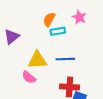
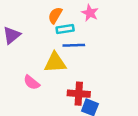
blue line: (65, 59) -> (74, 45), moved
yellow triangle: (37, 60) -> (55, 63), moved

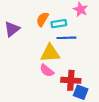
orange semicircle: (55, 15) -> (42, 19), moved
pink semicircle: (32, 82) -> (47, 70), moved

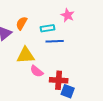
orange semicircle: (42, 19) -> (22, 23), moved
yellow triangle: (50, 53) -> (26, 55), moved

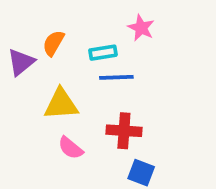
pink semicircle: (37, 71) -> (71, 148), moved
red cross: (59, 80) -> (124, 131), moved

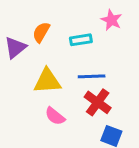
blue line: (116, 77) -> (92, 76), moved
red cross: (124, 131) -> (98, 102), turned 32

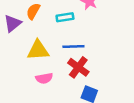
pink semicircle: (55, 116) -> (44, 78), turned -49

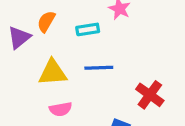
red cross: (78, 67) -> (150, 95), moved

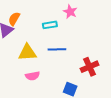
orange semicircle: (46, 21) -> (14, 19), moved
red cross: (150, 95) -> (90, 67), turned 30

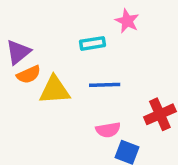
orange semicircle: (14, 19) -> (29, 75), moved, turned -144
pink semicircle: (32, 76) -> (108, 130), moved

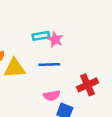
pink star: (127, 21) -> (55, 39), moved

